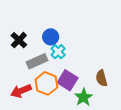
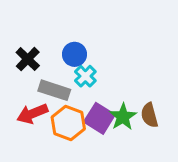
gray rectangle: (37, 61) -> (54, 90), turned 42
red arrow: (21, 91) -> (32, 114), moved
green star: (83, 97) -> (123, 117), moved

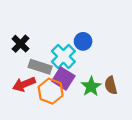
blue circle: (75, 54) -> (83, 41), moved
cyan cross: (85, 76) -> (63, 56), size x1.5
purple square: (99, 118) -> (63, 78), moved

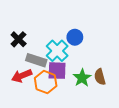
purple square: (63, 78) -> (57, 71), turned -30

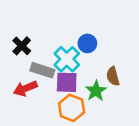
brown semicircle: (100, 77) -> (113, 76), moved
orange hexagon: (46, 82) -> (72, 108), moved

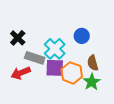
blue circle: (87, 43) -> (82, 36), moved
green star: (96, 91) -> (92, 82), moved
orange hexagon: (72, 108) -> (72, 73), moved

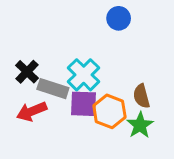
blue circle: (82, 36) -> (119, 18), moved
black cross: (18, 38) -> (27, 72), moved

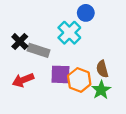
black cross: (27, 72) -> (20, 42), moved
cyan cross: (84, 75) -> (69, 33), moved
gray rectangle: (53, 89) -> (38, 50), moved

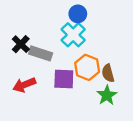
blue circle: (86, 13) -> (78, 14), moved
orange hexagon: (79, 80) -> (87, 67), moved

